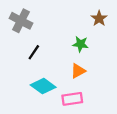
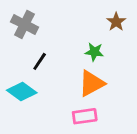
orange triangle: (78, 71) -> (92, 83), size x1.5
cyan diamond: (43, 86) -> (22, 92), moved

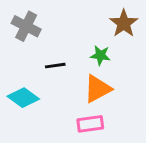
brown star: (116, 22) -> (124, 23), size x1.4
black line: (40, 61) -> (55, 66), moved, turned 48

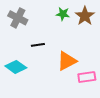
green star: (100, 55) -> (63, 14), moved
pink rectangle: (90, 124) -> (87, 77), moved

